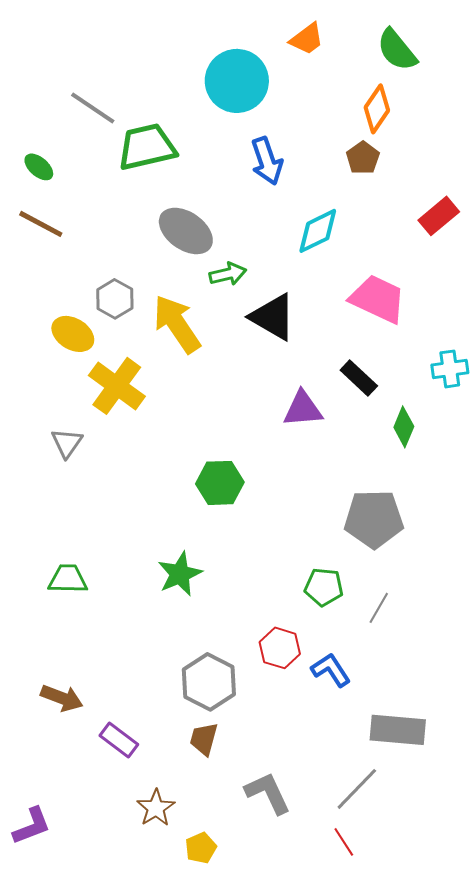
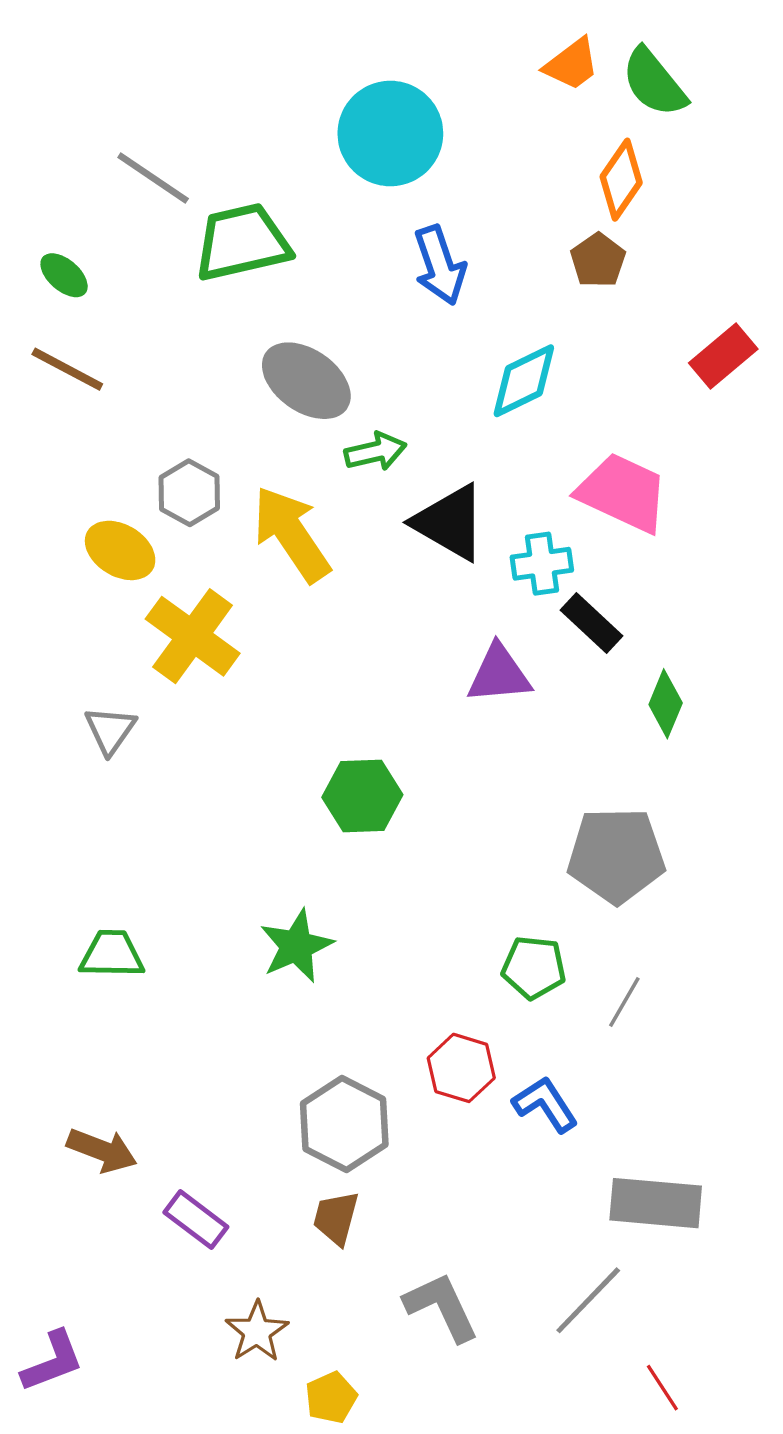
orange trapezoid: (307, 39) -> (572, 64), moved
cyan cross: (450, 369) -> (542, 564), moved
red line: (344, 842) -> (662, 1388), moved

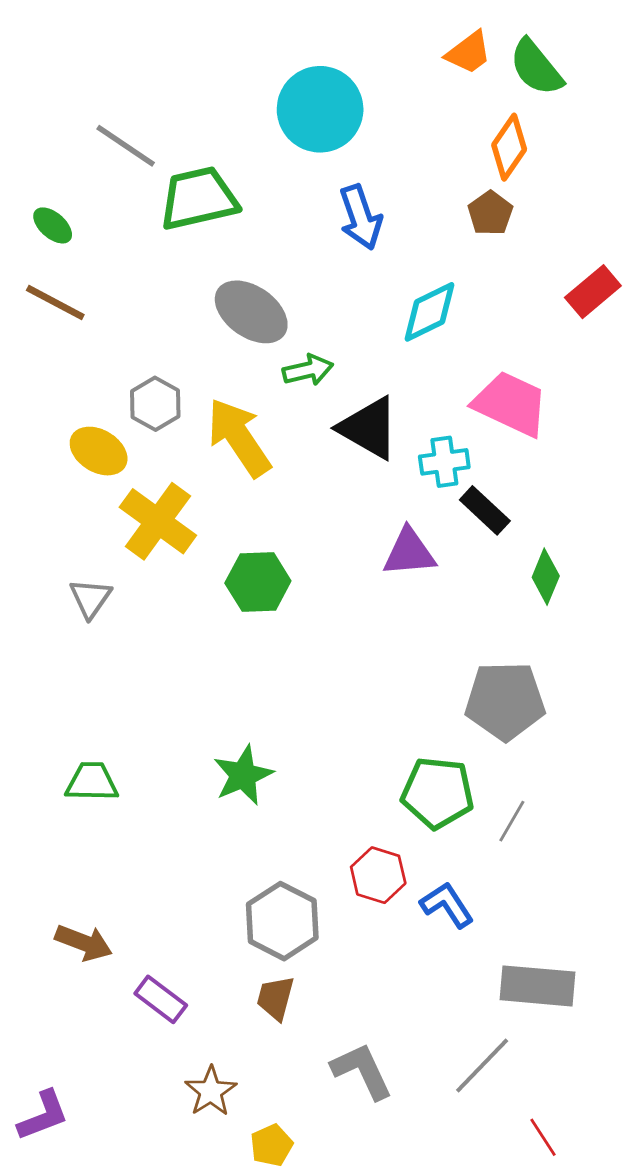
green hexagon: (362, 796) -> (258, 582), moved
green pentagon: (534, 967) -> (438, 793), size x1.4

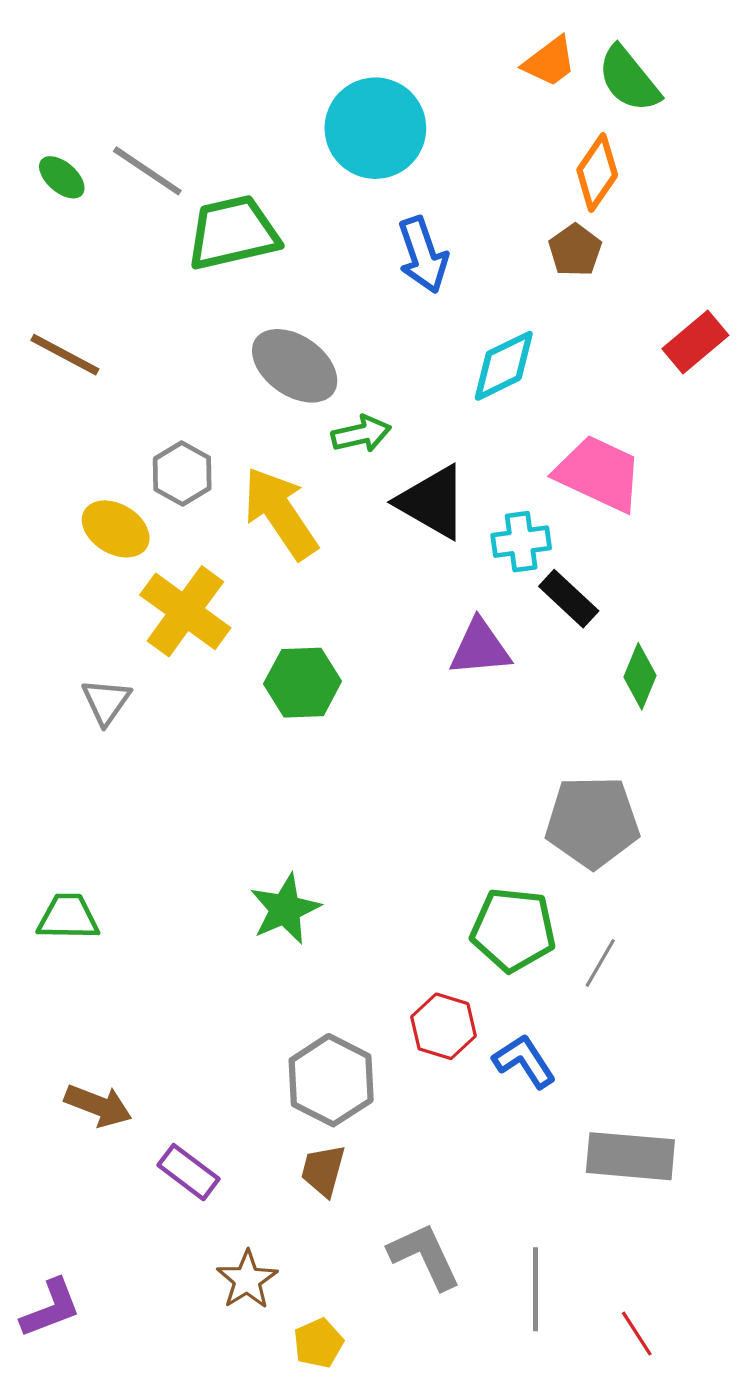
green ellipse: (53, 225) -> (62, 177), moved
green trapezoid: (92, 782) -> (68, 917), moved
gray line: (482, 1066) -> (535, 1289), moved, turned -44

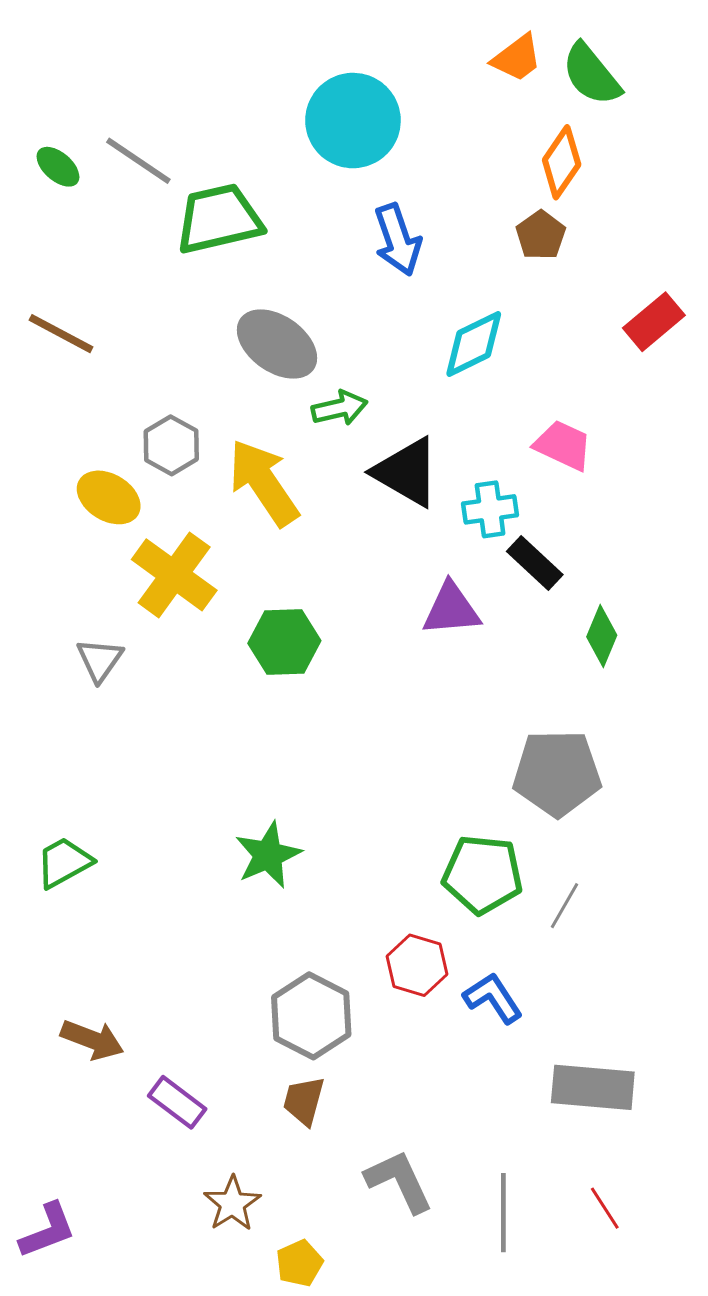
pink trapezoid: (599, 473) -> (563, 445), size x0.7
green trapezoid: (68, 917) -> (64, 862), turned -30
red line: (637, 1334) -> (605, 1208), moved

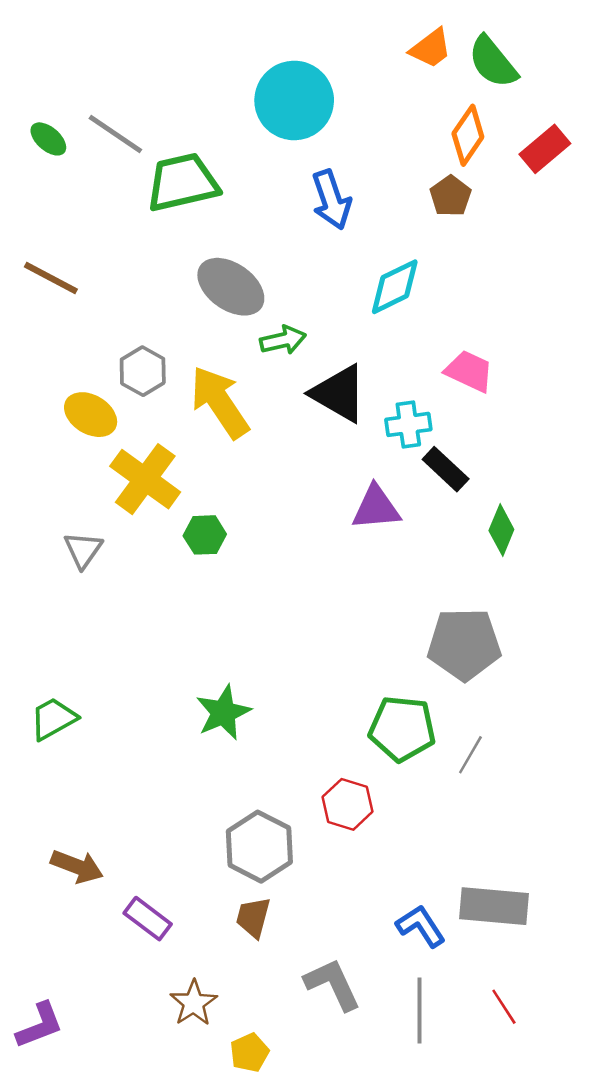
red rectangle: (654, 322) -> (545, 149), moved
green hexagon: (284, 642) -> (205, 535), moved, size x0.7
blue L-shape: (493, 998) -> (421, 926), moved

